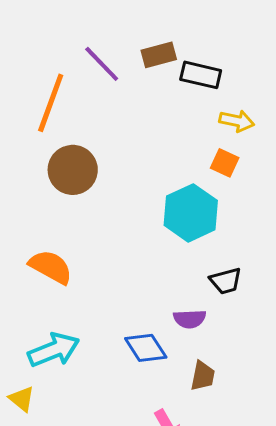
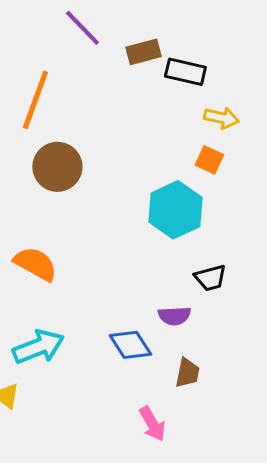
purple line: (102, 64) -> (82, 28), moved

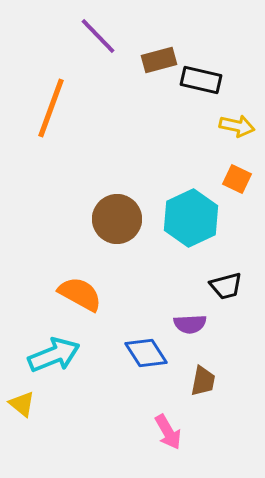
orange square: (209, 160) -> (237, 179), moved
brown circle: (57, 167) -> (117, 219), moved
orange semicircle: (35, 264) -> (80, 294), moved

